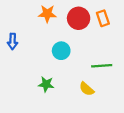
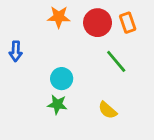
cyan circle: (61, 51) -> (62, 79), moved
green line: (102, 66) -> (116, 61), moved, turned 54

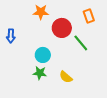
red circle: (98, 23) -> (62, 28), moved
yellow semicircle: (108, 110) -> (66, 77), moved

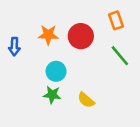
orange star: (41, 12) -> (48, 35), moved
green line: (81, 43) -> (120, 56), moved

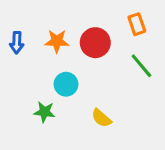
blue arrow: (14, 47) -> (17, 43), moved
green star: (52, 95) -> (44, 112), moved

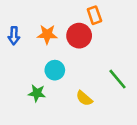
orange rectangle: (137, 24) -> (94, 15), moved
green line: (141, 66) -> (117, 79), moved

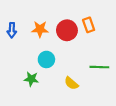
orange rectangle: (94, 15) -> (89, 25), moved
green line: (117, 79) -> (99, 67), turned -48

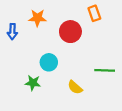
orange rectangle: (89, 25) -> (94, 13), moved
orange star: (40, 29) -> (37, 18), moved

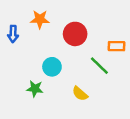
orange rectangle: (94, 13) -> (116, 46), moved, turned -70
green line: (105, 70) -> (99, 66), moved, turned 42

